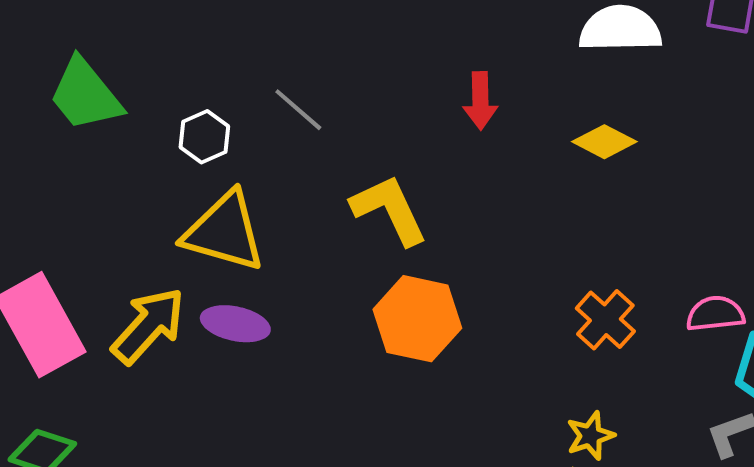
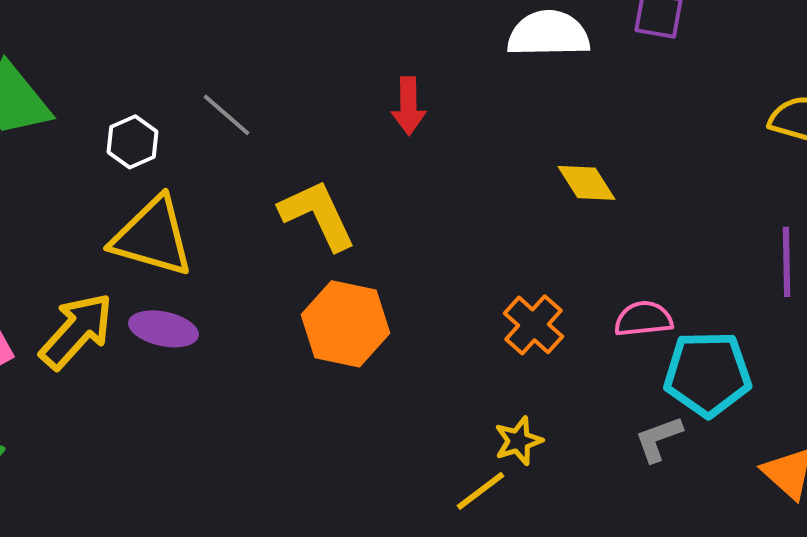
yellow diamond: (604, 142) -> (586, 183), moved, turned 30

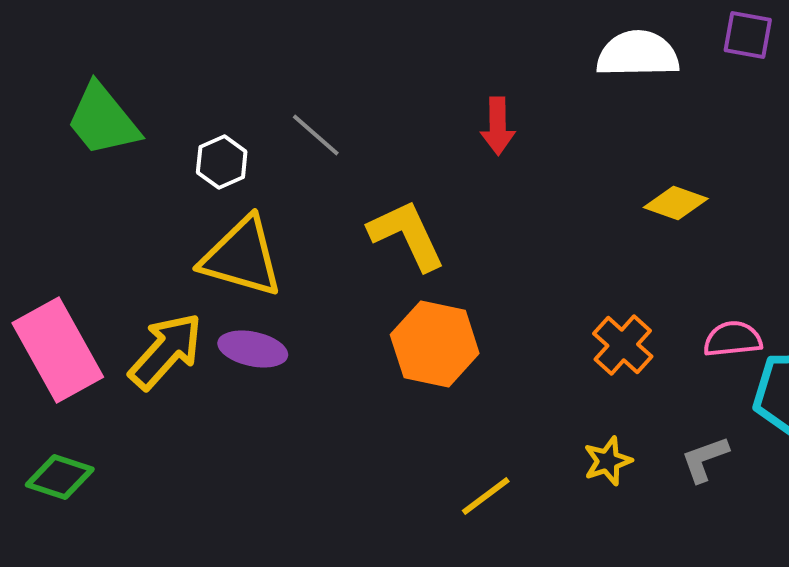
yellow diamond: (586, 183) -> (676, 203), turned -38
gray L-shape: (658, 439) -> (705, 459), moved
yellow line: (480, 491) -> (486, 496), moved

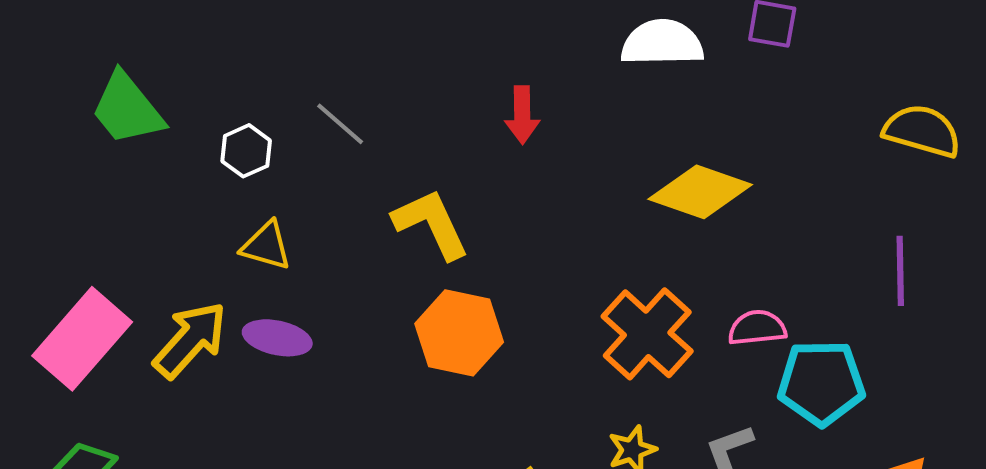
yellow diamond: (676, 203) -> (700, 192), size x1.6
yellow triangle: (242, 257) -> (266, 246), size x0.6
orange cross: (623, 345) -> (647, 334), size x1.5
pink rectangle: (58, 350) -> (82, 339), turned 70

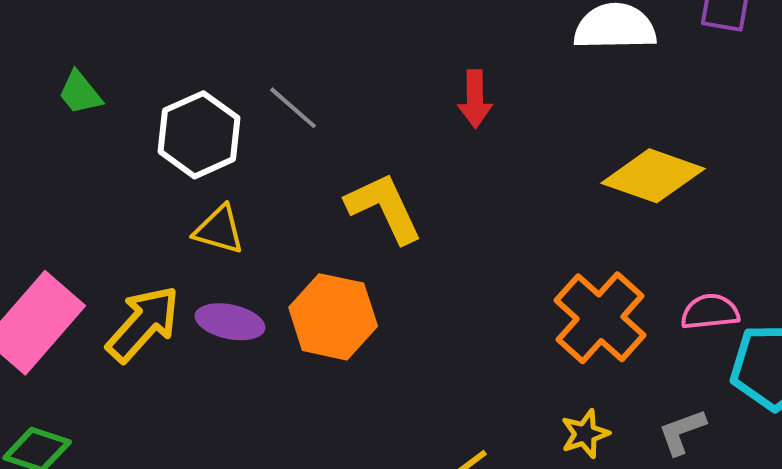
green trapezoid: (127, 109) -> (80, 93), size x0.6
white hexagon: (246, 151) -> (199, 135), size x1.6
orange hexagon: (459, 333) -> (333, 317), moved

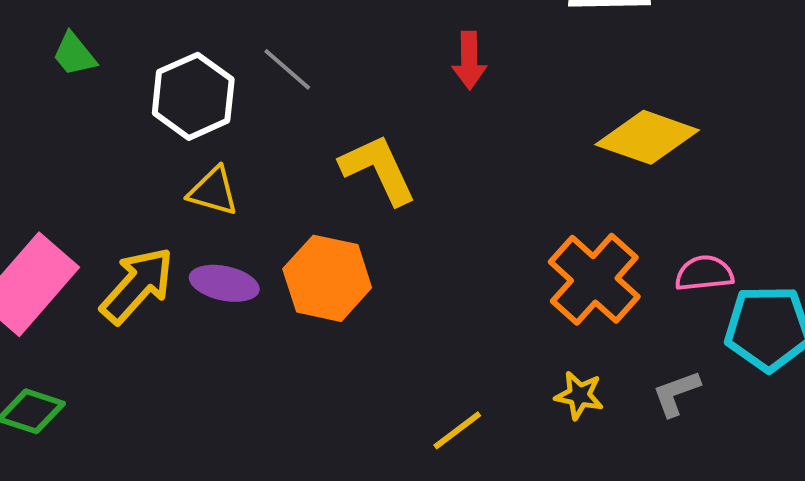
yellow star: (585, 434) -> (579, 395), turned 30

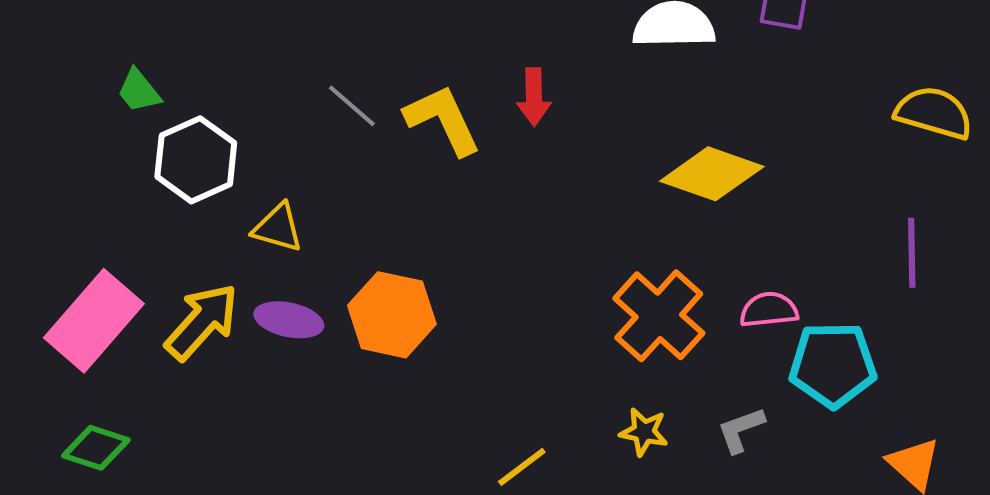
white hexagon: (193, 96) -> (196, 160), moved
yellow L-shape: (378, 169) -> (443, 120), moved

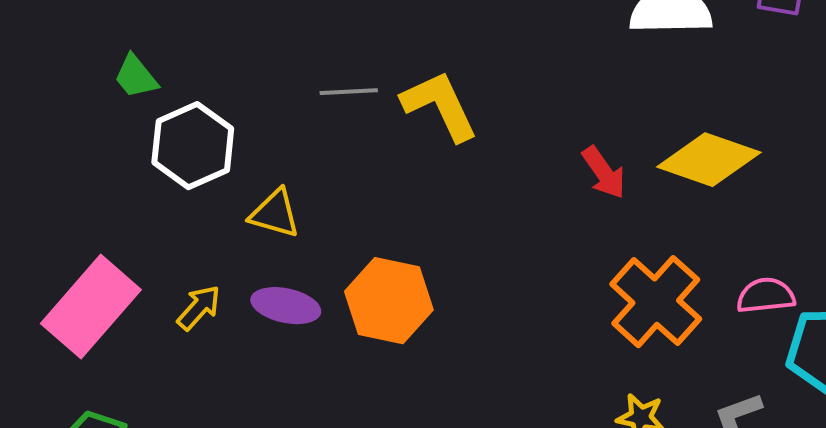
red arrow: (534, 97) -> (604, 173), moved, turned -34
gray line: (352, 106) -> (349, 92), turned -44
yellow arrow: (202, 322) -> (199, 308), size x0.6

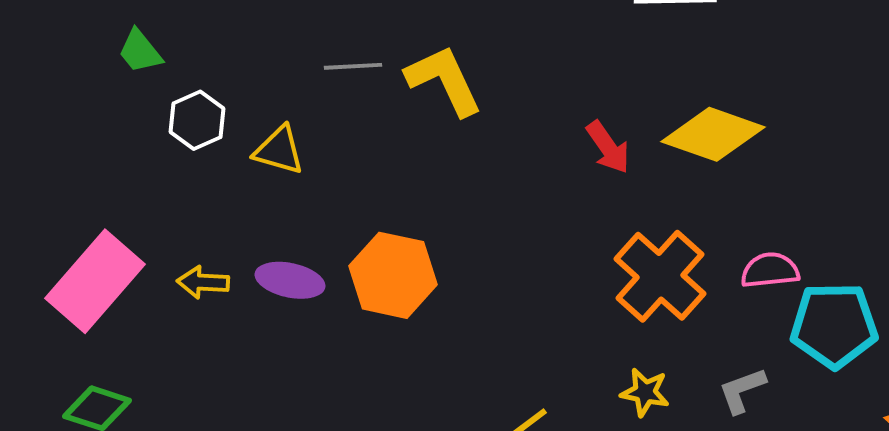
white hexagon: (193, 146) -> (197, 120), size x0.7
yellow triangle: (275, 214) -> (279, 150), moved
yellow arrow: (199, 308) -> (203, 282), turned -129

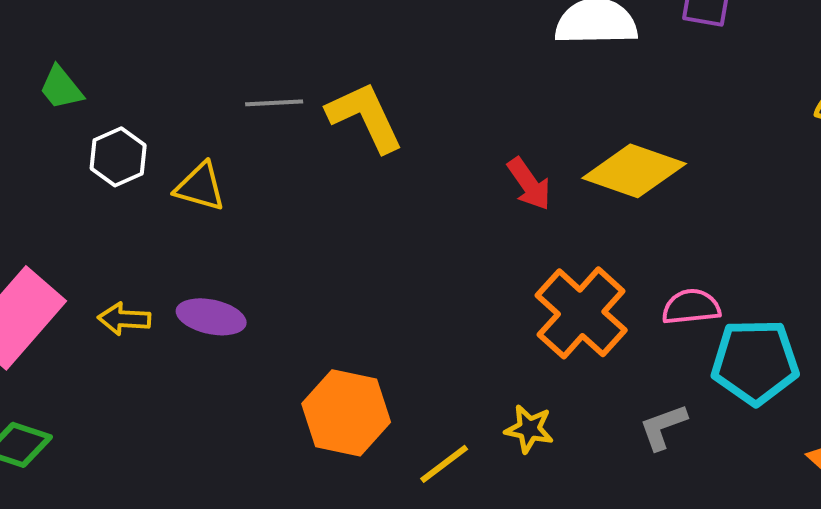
orange hexagon: (393, 275) -> (346, 413), moved
yellow star: (645, 392) -> (529, 429), moved

